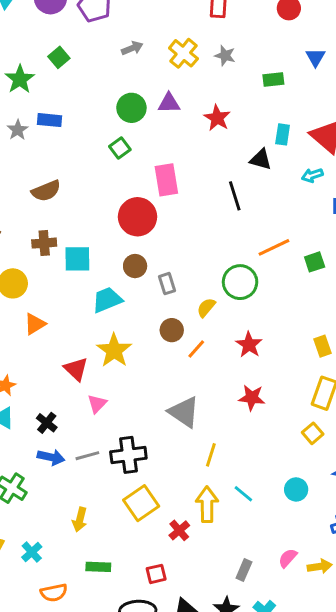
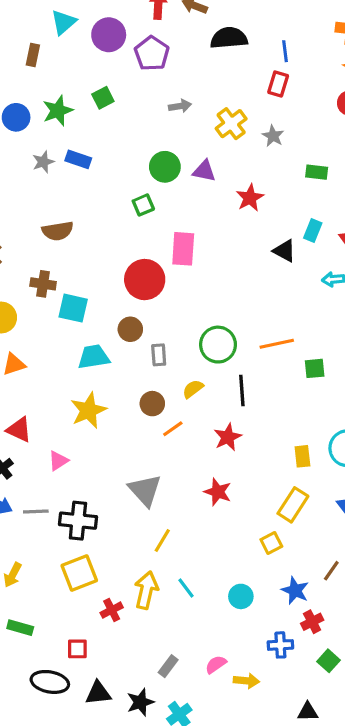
black line: (235, 196) -> (242, 391), moved
green circle: (240, 282) -> (218, 345), moved
red triangle: (76, 369) -> (19, 430), moved, turned -32

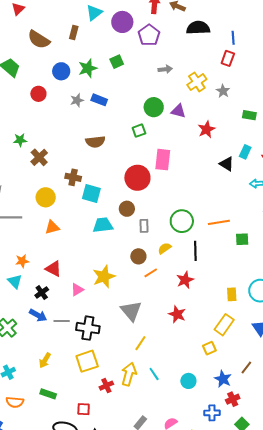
brown semicircle: (58, 231) -> (95, 142), moved
yellow star: (88, 410) -> (104, 277), moved

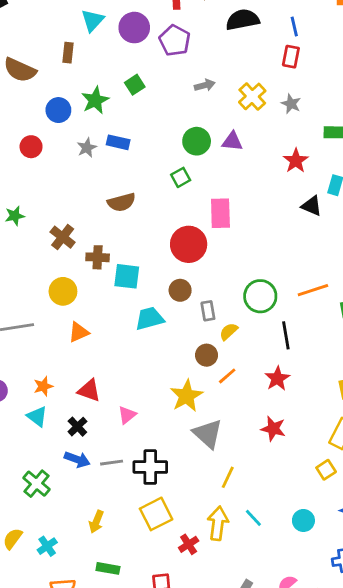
red star: (206, 129) -> (296, 161), moved
brown cross: (39, 157) -> (63, 237), moved
yellow semicircle: (165, 248) -> (229, 332), moved
yellow star: (104, 277) -> (186, 396), moved

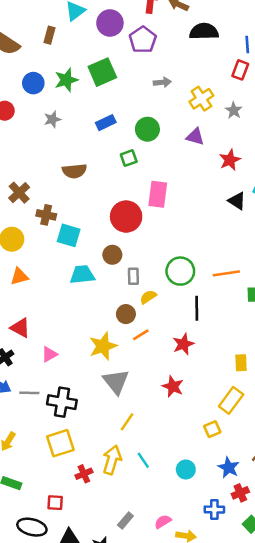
green square: (135, 85) -> (102, 72), size x1.6
purple triangle: (232, 141) -> (195, 137), moved
blue rectangle: (118, 142) -> (106, 123), moved, turned -48

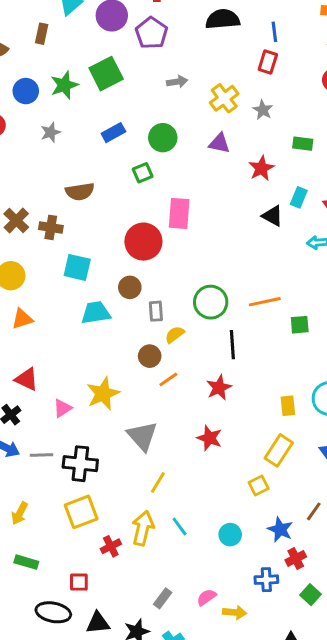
brown cross: (46, 215) -> (51, 227), moved
yellow star: (103, 346) -> (103, 394), moved

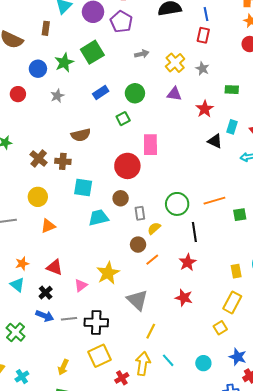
yellow arrow: (20, 513) -> (63, 367), moved

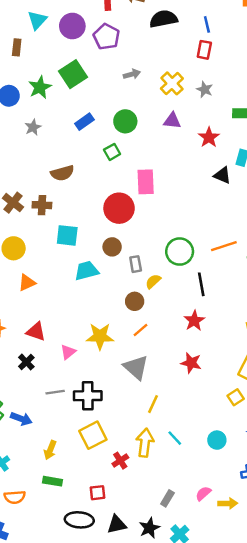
orange line: (152, 260) -> (141, 330), moved
yellow star: (108, 273) -> (100, 336), turned 30
blue arrow: (45, 316) -> (21, 419), moved

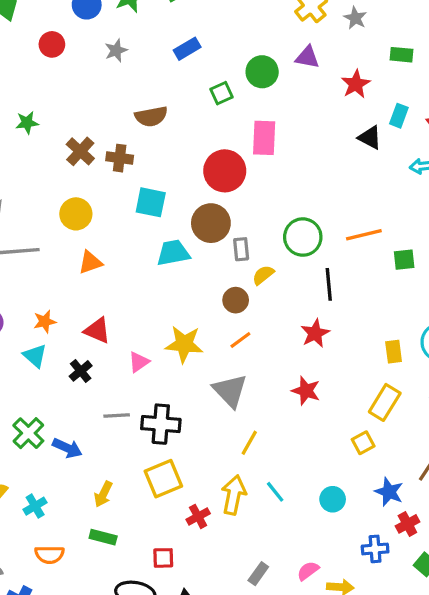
green circle: (125, 121) -> (262, 72), moved
brown circle: (112, 247) -> (211, 223), size x1.5

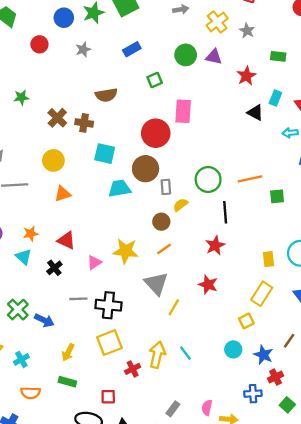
green circle: (262, 72) -> (186, 55), moved
yellow line: (249, 443) -> (174, 307), moved
cyan circle: (333, 499) -> (233, 349), moved
pink semicircle: (308, 571) -> (207, 408), turned -42

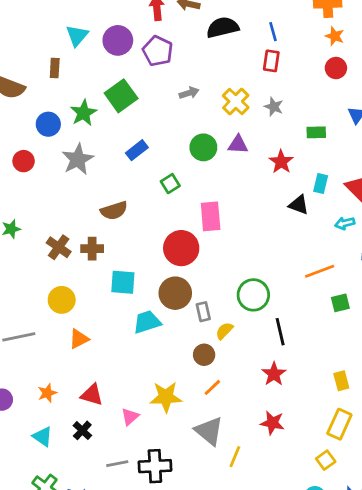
gray star: (83, 49) -> (78, 159), size x1.6
orange line: (250, 179) -> (320, 271), moved
cyan triangle: (23, 257) -> (42, 437), moved

